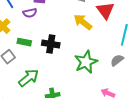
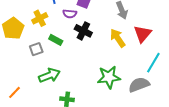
black cross: (51, 44) -> (83, 31), moved
gray semicircle: (117, 60) -> (139, 85), size x1.5

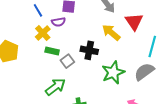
yellow cross: (40, 18) -> (43, 33), moved
black cross: (83, 31) -> (89, 50), moved
gray square: (36, 49) -> (67, 61), moved

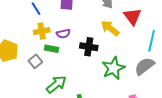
purple semicircle: (58, 22) -> (63, 34), moved
yellow cross: (43, 33) -> (42, 31), turned 35
gray square: (67, 61) -> (35, 61), moved

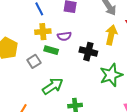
yellow arrow: (110, 28) -> (111, 35), turned 60

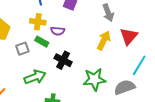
black cross: (88, 52) -> (63, 60), moved

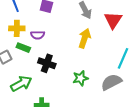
red triangle: (129, 36) -> (113, 20), moved
green star: (94, 79) -> (80, 78), size x0.7

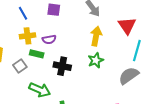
red triangle: (113, 20) -> (127, 26), moved
green star: (80, 78) -> (96, 60), moved
green arrow: (21, 84) -> (40, 90), turned 60

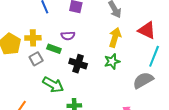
red triangle: (127, 26) -> (147, 30), turned -36
yellow cross: (28, 36) -> (33, 38), moved

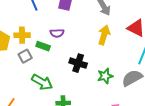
green star: (112, 61) -> (105, 76), moved
black cross: (78, 64) -> (78, 63), moved

